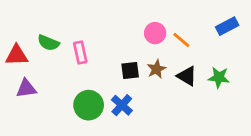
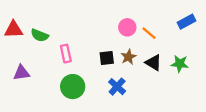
pink rectangle: (80, 52) -> (66, 54), moved
red triangle: (17, 55) -> (13, 30), moved
blue cross: (122, 105) -> (117, 87), moved

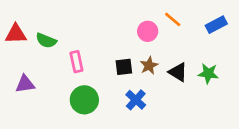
orange line: (149, 33) -> (173, 19), moved

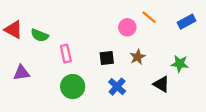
red triangle: (16, 34) -> (13, 30), turned 30
brown star: (149, 66) -> (138, 57), moved
black triangle: (178, 72) -> (161, 84), moved

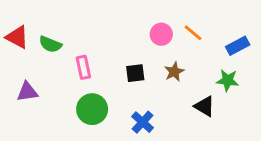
orange line: (149, 17) -> (193, 33), moved
blue rectangle: (187, 22) -> (238, 46), moved
blue cross: (117, 87) -> (143, 122), moved

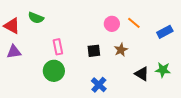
green semicircle: (50, 44) -> (36, 18), moved
green star: (228, 80) -> (163, 70), moved
purple triangle: (27, 92) -> (14, 52), moved
green circle: (92, 109) -> (54, 71), moved

